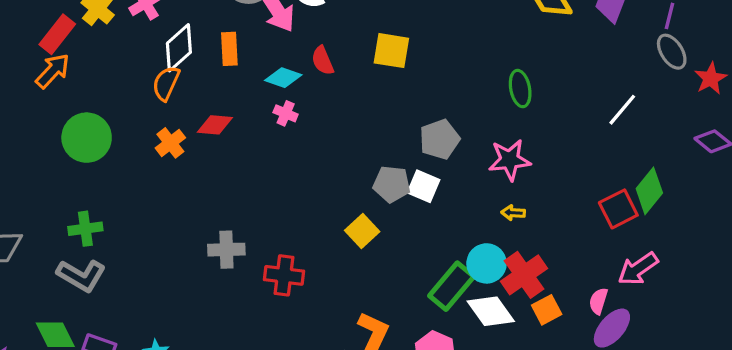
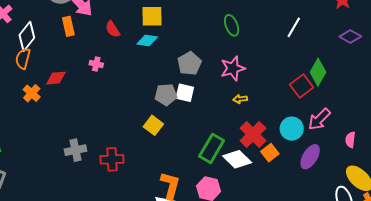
orange rectangle: (229, 49) -> (68, 26), moved
cyan diamond: (283, 78) -> (147, 40), moved
cyan circle: (487, 263) -> (292, 129), moved
pink semicircle: (598, 301) -> (350, 140), moved

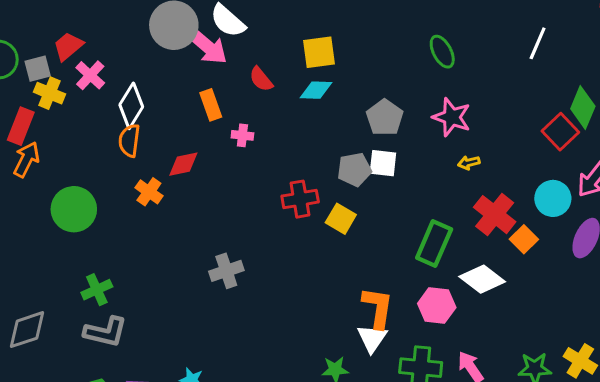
orange rectangle: (68, 26) -> (211, 105), moved
pink star: (233, 68) -> (452, 117), turned -30
red cross: (112, 159) -> (300, 199), moved
white diamond: (237, 159) -> (482, 279), moved

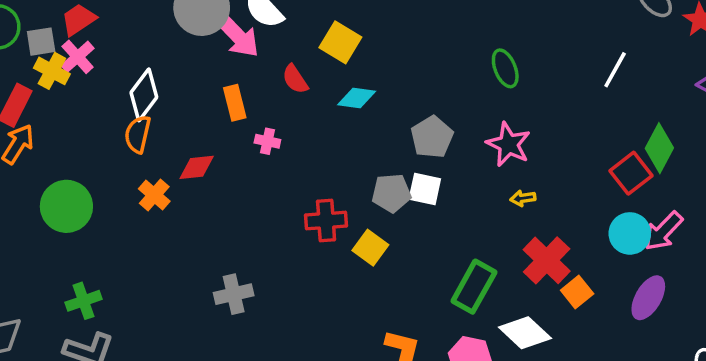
yellow square: (319, 52) -> (340, 42), moved, turned 33
pink cross: (90, 75) -> (78, 57), moved
cyan circle: (553, 198) -> (630, 233), moved

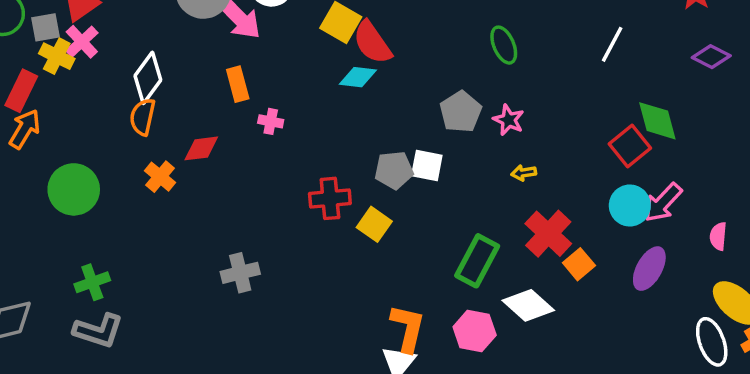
red semicircle: (295, 79) -> (372, 43), moved, size x1.5
gray pentagon: (432, 137) -> (461, 112), moved
pink star: (509, 144) -> (509, 120), size x0.7
green diamond: (659, 148) -> (657, 121), turned -42

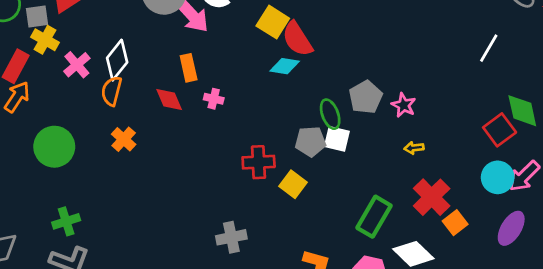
pink cross: (82, 42) -> (77, 65), moved
green ellipse: (504, 45) -> (330, 114), moved
red diamond: (201, 148) -> (169, 99), moved, turned 72
gray cross: (240, 273) -> (231, 237), moved

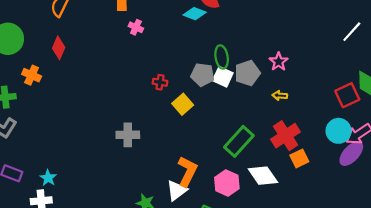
gray pentagon: (366, 97) -> (247, 73), moved
red diamond: (169, 99) -> (59, 48), moved, turned 35
orange cross: (124, 139) -> (32, 75), moved, turned -30
red cross: (259, 162) -> (160, 82), size x0.6
purple ellipse: (511, 228) -> (351, 154), moved

